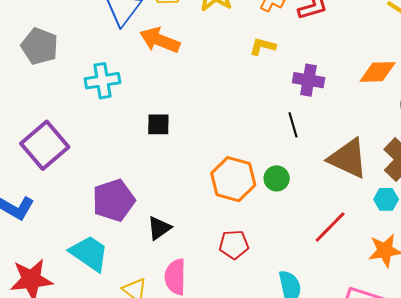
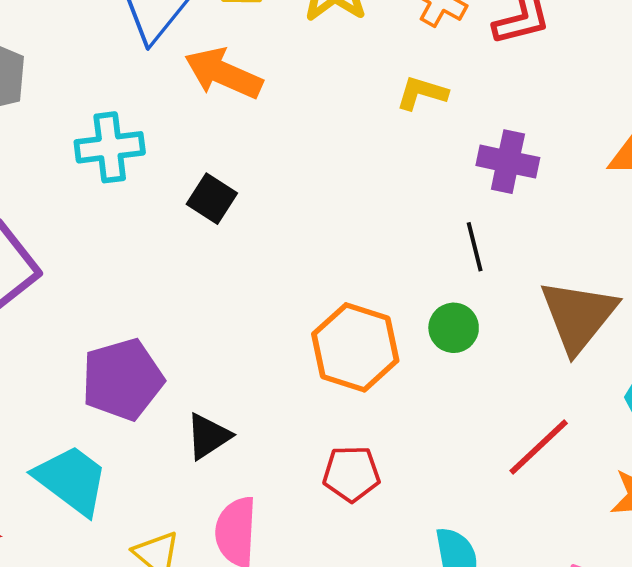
black square: (158, 124) -> (212, 199), moved, turned 30
brown triangle: (348, 158) -> (578, 316), turned 42
green circle: (277, 178) -> (454, 328), moved

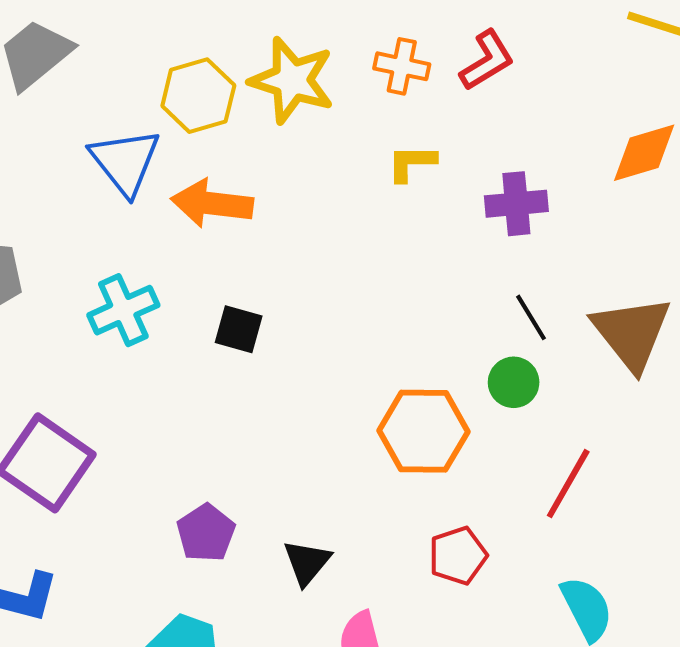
black line: (475, 247) -> (531, 317), moved
purple pentagon: (122, 379) -> (206, 533), size x0.7
red line: (539, 447) -> (568, 484), moved

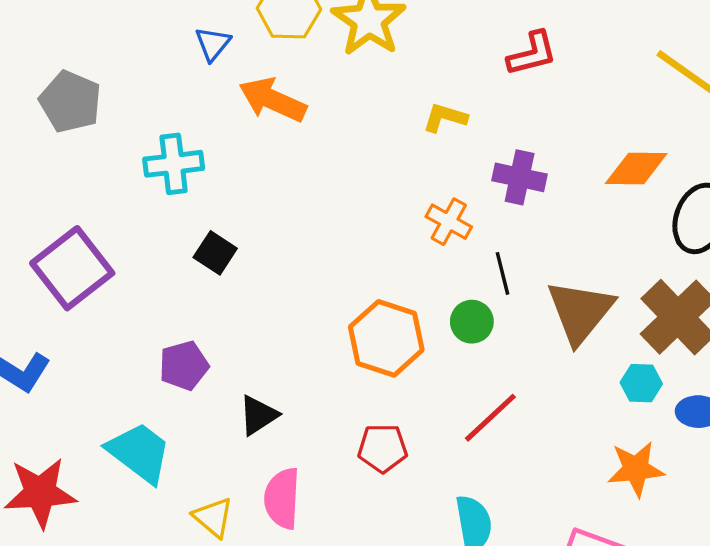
orange cross: (402, 66) -> (449, 222), moved
blue triangle: (125, 162) -> (213, 44), size x0.6
black square: (239, 329) -> (215, 253), moved

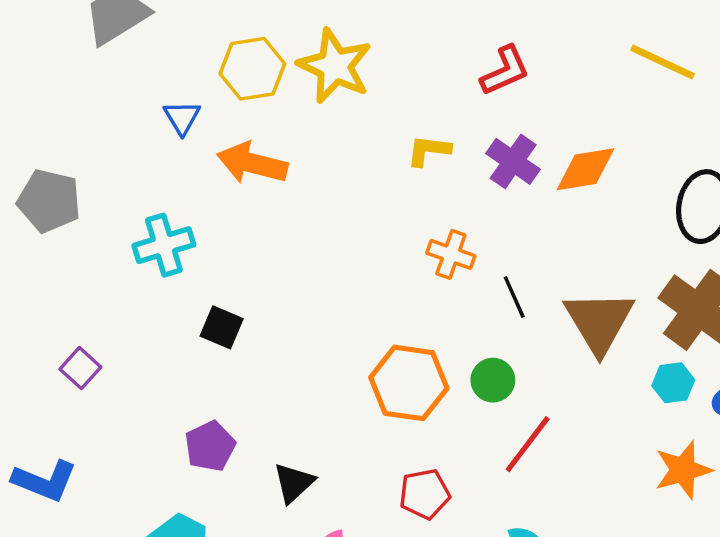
orange diamond: (636, 169) -> (585, 169), moved
purple cross: (520, 177) -> (513, 161), moved, turned 33
purple square: (72, 268) -> (80, 368), size x0.5
green circle: (472, 322) -> (493, 380), moved

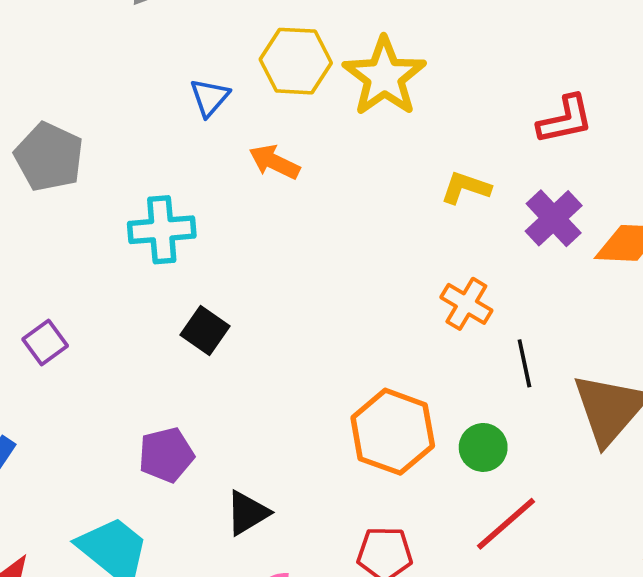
orange arrow: (252, 163) -> (274, 162), size x0.7

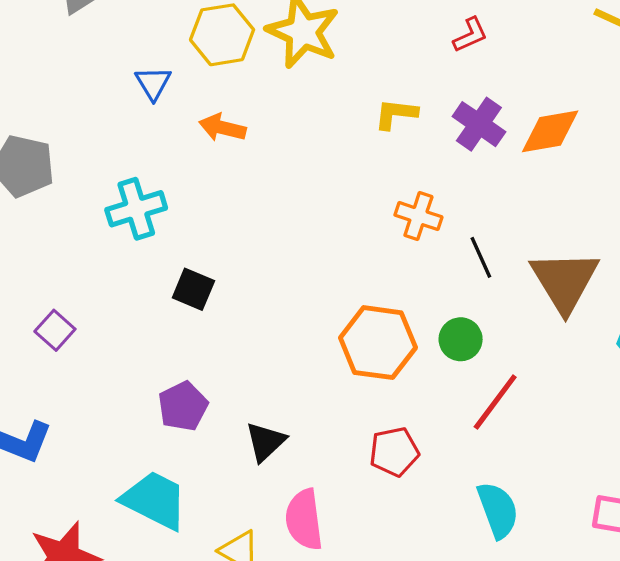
red L-shape: (565, 120) -> (470, 35), size x0.7

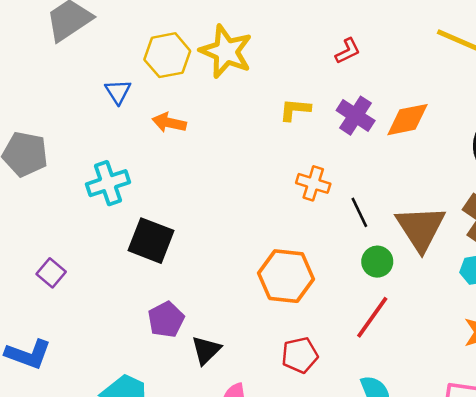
black square: (193, 289) -> (151, 241), size x1.5
green circle: (461, 339) -> (377, 262), moved
purple pentagon: (183, 406) -> (166, 319), moved

